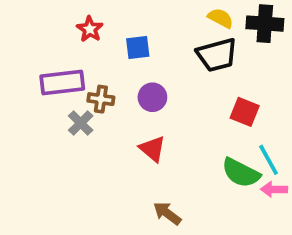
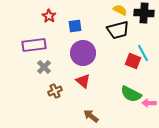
purple circle: (152, 97) -> (83, 53), size x1.6
brown cross: (101, 99) -> (55, 91), moved, turned -32
cyan line: (268, 160) -> (143, 53), moved

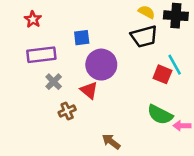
red star: (49, 16) -> (33, 19), moved
blue square: (75, 26) -> (82, 38), moved
red triangle: (83, 81) -> (89, 90), moved

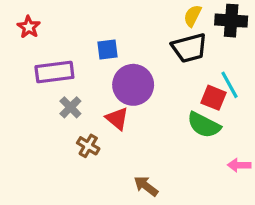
yellow semicircle: (147, 12) -> (193, 16), turned -91
red star: (33, 19) -> (29, 27), moved
brown cross: (67, 111) -> (88, 146), turned -35
green semicircle: (160, 115) -> (204, 125), moved

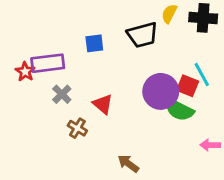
red star: (29, 27) -> (25, 72), moved
black trapezoid: (189, 48) -> (142, 35), moved
purple circle: (133, 85) -> (161, 91), moved

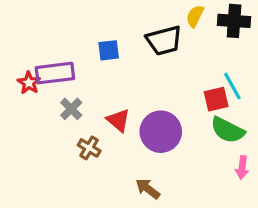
red square: (188, 86) -> (216, 99), turned -35
purple circle: (161, 91) -> (161, 132), moved
green semicircle: (179, 110) -> (228, 130), moved
pink arrow: (210, 145) -> (242, 168), turned -84

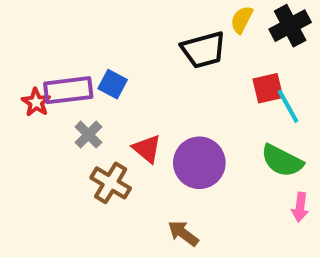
black cross: (234, 21) -> (290, 26), turned -32
blue square: (109, 50) -> (113, 84), moved, turned 35
red square: (216, 99) -> (268, 88), moved
brown cross: (89, 148) -> (111, 183), size x1.4

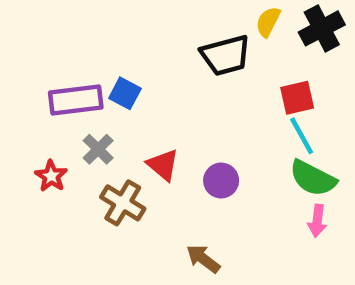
red star: (36, 102) -> (51, 176), moved
cyan line: (288, 106) -> (302, 136), moved
purple circle: (199, 163) -> (221, 181), size x0.6
pink arrow: (300, 207) -> (317, 221), moved

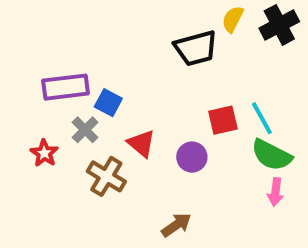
blue square: (125, 93) -> (108, 103), moved
red square: (297, 98) -> (223, 120), moved
brown arrow: (203, 259) -> (176, 225), turned 108

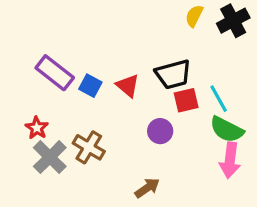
black trapezoid: (196, 48) -> (173, 74), moved
purple rectangle: (66, 87) -> (55, 73), turned 45
gray cross: (85, 130) -> (50, 157), moved, size x1.5
red triangle: (141, 143) -> (128, 86), moved
pink arrow: (275, 192) -> (230, 160), size x1.5

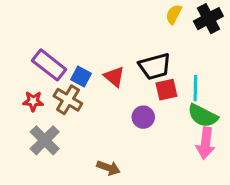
cyan line: (219, 99) -> (195, 88), turned 30
red star: (37, 128) -> (33, 101), moved, turned -30
brown cross: (89, 147) -> (68, 100), moved
brown arrow: (147, 188) -> (108, 168), moved, turned 55

